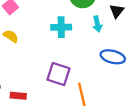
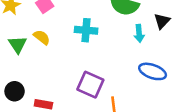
cyan cross: (61, 27) -> (86, 30), moved

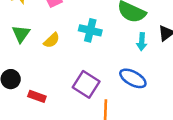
yellow semicircle: (42, 37) -> (52, 40), moved, turned 90
blue ellipse: (153, 71) -> (133, 78), moved

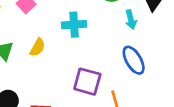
blue ellipse: (133, 78) -> (134, 60), turned 48

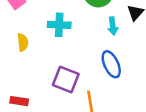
yellow semicircle: (38, 47) -> (23, 42), turned -42

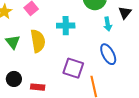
yellow semicircle: (23, 42) -> (38, 41), size x1.6

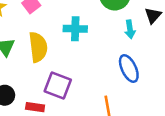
purple square: (73, 68) -> (58, 85), moved

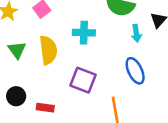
purple square: (58, 85) -> (83, 80), moved

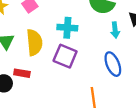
purple square: (83, 80) -> (65, 56), moved
red rectangle: (45, 108) -> (22, 73), moved

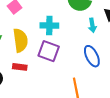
red rectangle: (22, 73) -> (20, 67), moved

